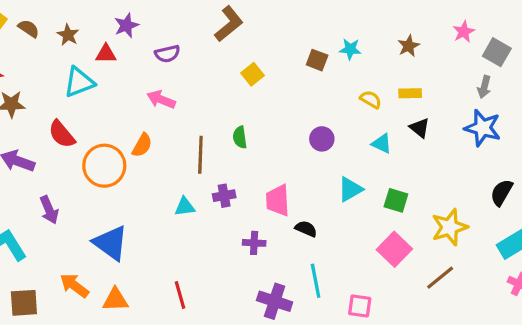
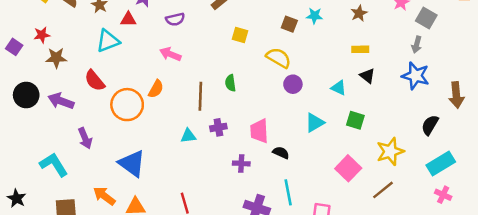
yellow square: (252, 74) -> (240, 35), turned -35
yellow semicircle: (371, 99) -> (279, 58), moved, size x1.5
green square: (396, 200) -> (355, 120), moved

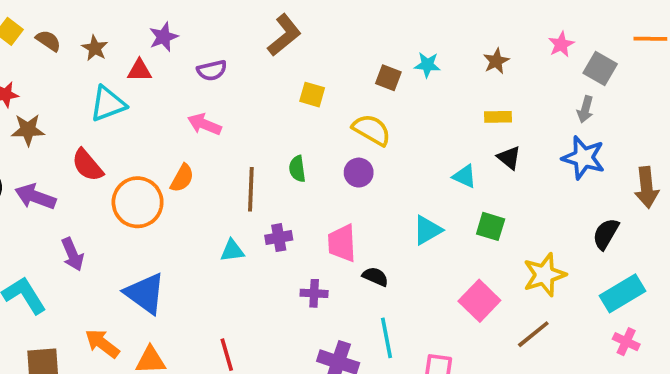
purple circle: (293, 84) -> (359, 173), moved

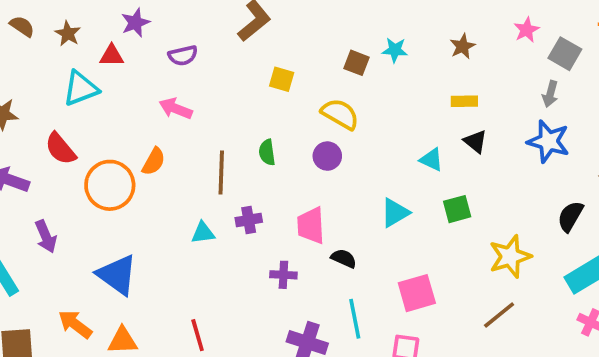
green square: (491, 226) -> (457, 209), turned -32
pink square: (479, 301) -> (417, 293), moved, turned 30

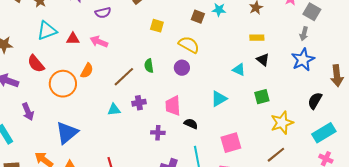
red triangle: (112, 55) -> (73, 39), moved
blue star: (548, 141) -> (303, 60), turned 30
brown line: (221, 172) -> (124, 77), turned 45
green square: (457, 209) -> (262, 97), moved
blue triangle: (117, 275) -> (67, 133), turned 45

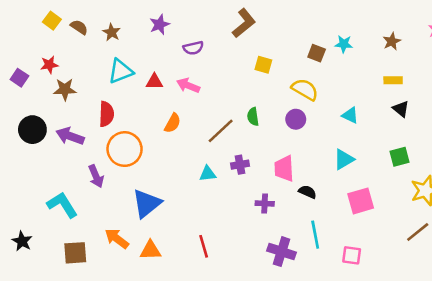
red semicircle: (36, 64) -> (106, 114), turned -138
cyan triangle: (239, 70) -> (350, 115), moved
orange circle: (63, 84) -> (125, 149), moved
pink square: (231, 143) -> (361, 201), moved

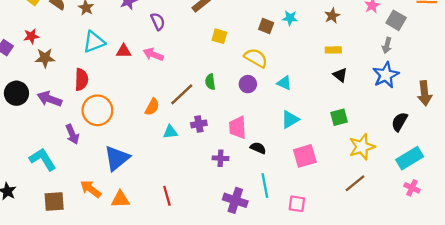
purple semicircle: (193, 48) -> (158, 21), turned -102
cyan triangle: (350, 115) -> (284, 83), moved
orange semicircle: (173, 123) -> (152, 107), moved

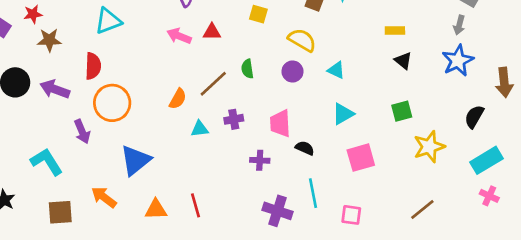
red triangle: (124, 51) -> (212, 32), moved
brown line: (355, 183) -> (422, 209), moved
orange triangle: (120, 199) -> (156, 209), moved

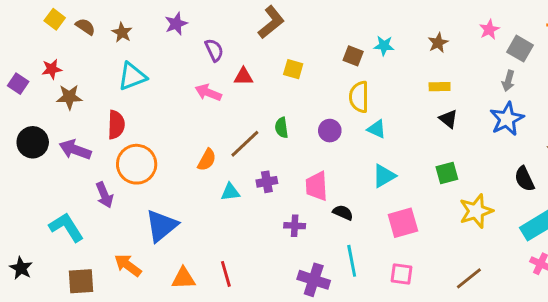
red triangle: (212, 32) -> (243, 76), moved
yellow semicircle: (302, 40) -> (359, 97), moved, turned -120
black semicircle: (474, 117) -> (524, 179), turned -55
pink square: (351, 215) -> (401, 274), moved

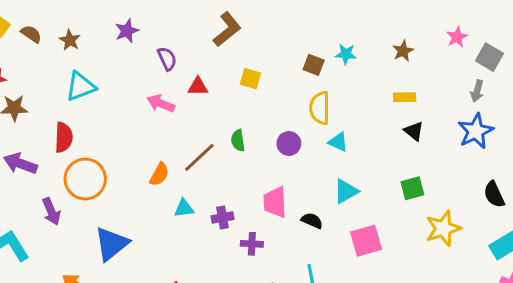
purple cross: (267, 182) -> (223, 218), moved
black semicircle: (343, 213) -> (312, 221), moved

